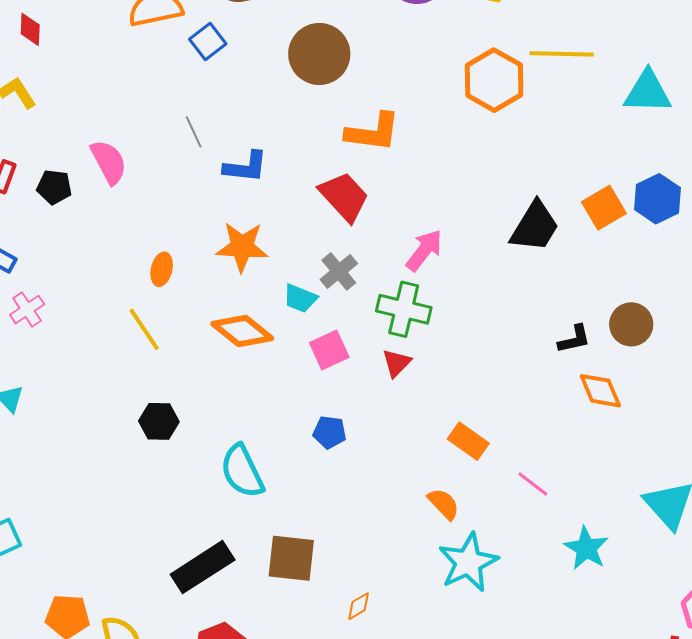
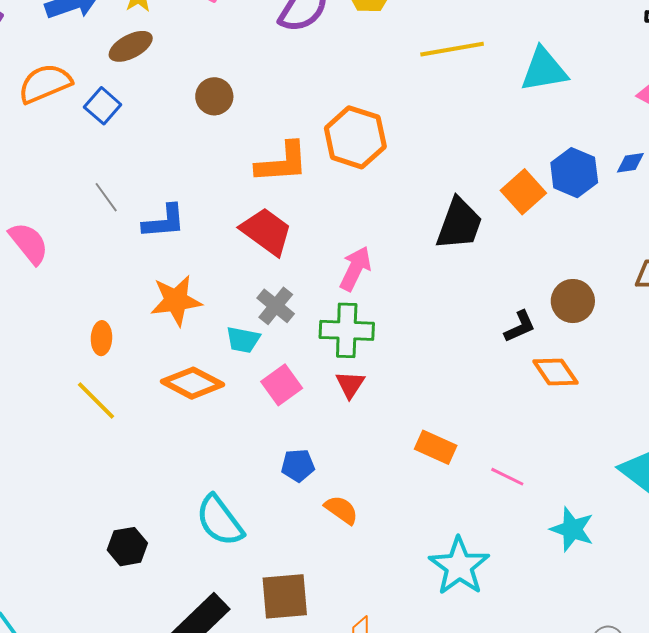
brown circle: (319, 54) -> (214, 96), size x0.6
orange hexagon: (494, 80) -> (355, 137), moved
black hexagon: (159, 421) -> (127, 547), moved
orange semicircle: (444, 504) -> (341, 510), moved

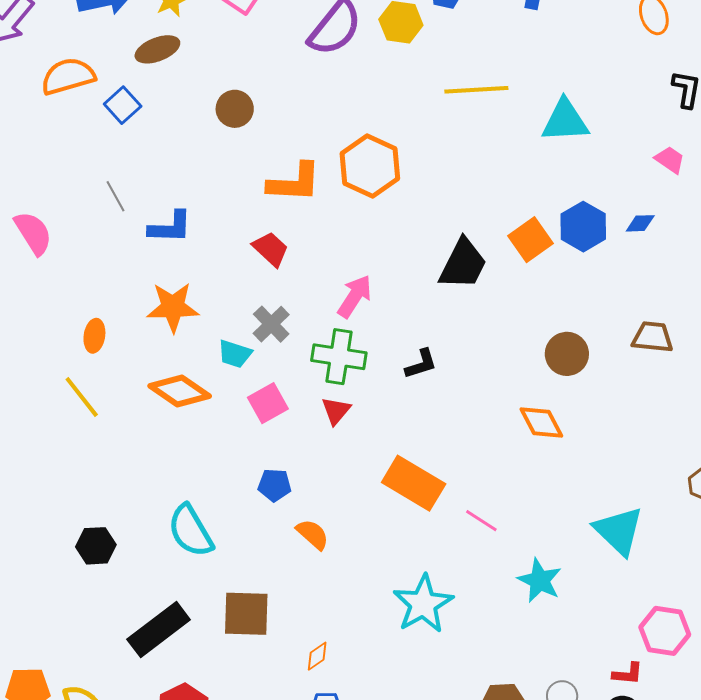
red trapezoid: (266, 231) -> (271, 249), size x0.7
black L-shape: (520, 327) -> (421, 364), moved
orange rectangle: (436, 447) -> (414, 483), size x1.5

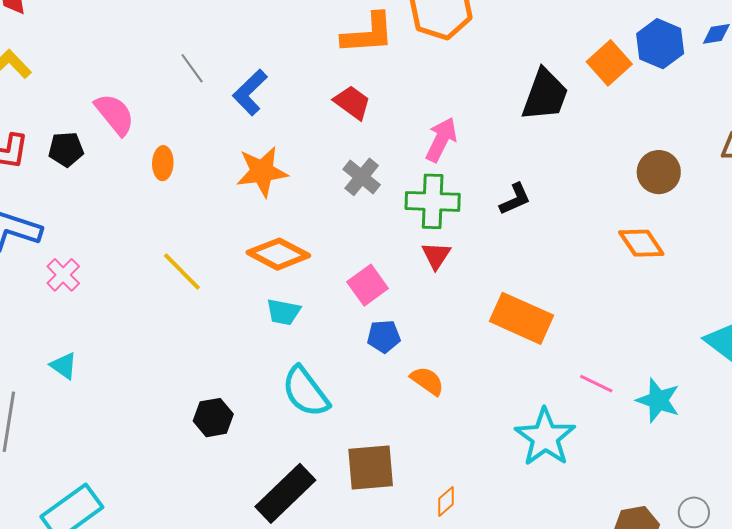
blue L-shape: (170, 227) -> (250, 92), turned 141
orange ellipse: (94, 336) -> (163, 163), moved
cyan trapezoid: (235, 354) -> (283, 312), moved
pink square: (268, 403) -> (368, 285), moved
pink line: (481, 521) -> (596, 384), moved

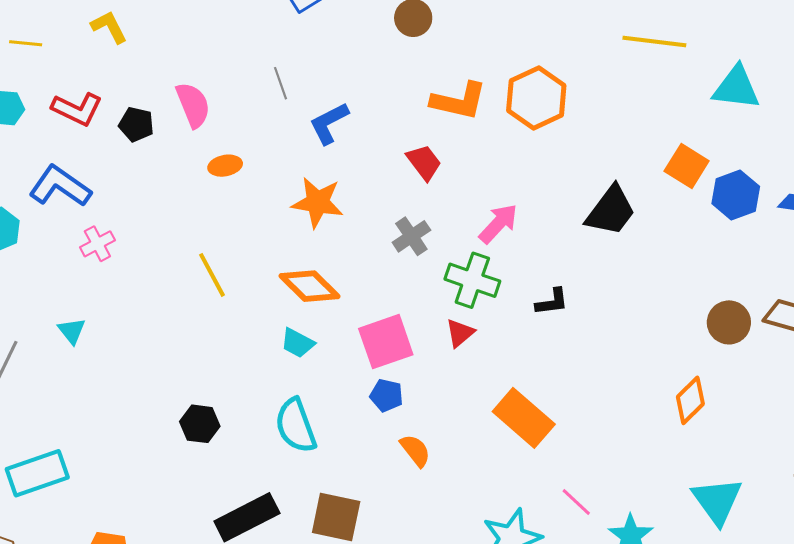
orange square: (609, 63) -> (687, 166), moved, turned -33
orange ellipse: (163, 163) -> (225, 166), turned 60
brown circle: (659, 172) -> (729, 322), moved
orange diamond: (641, 243) -> (690, 400), moved, turned 63
pink square: (368, 285) -> (386, 342), size x1.4

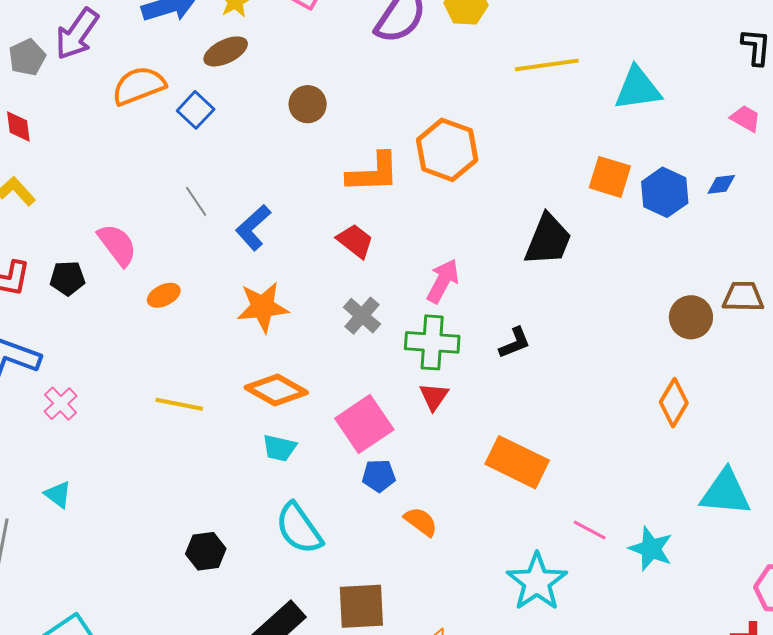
yellow line: (212, 275) -> (179, 404), turned -36
cyan triangle: (717, 501) -> (725, 493), turned -34

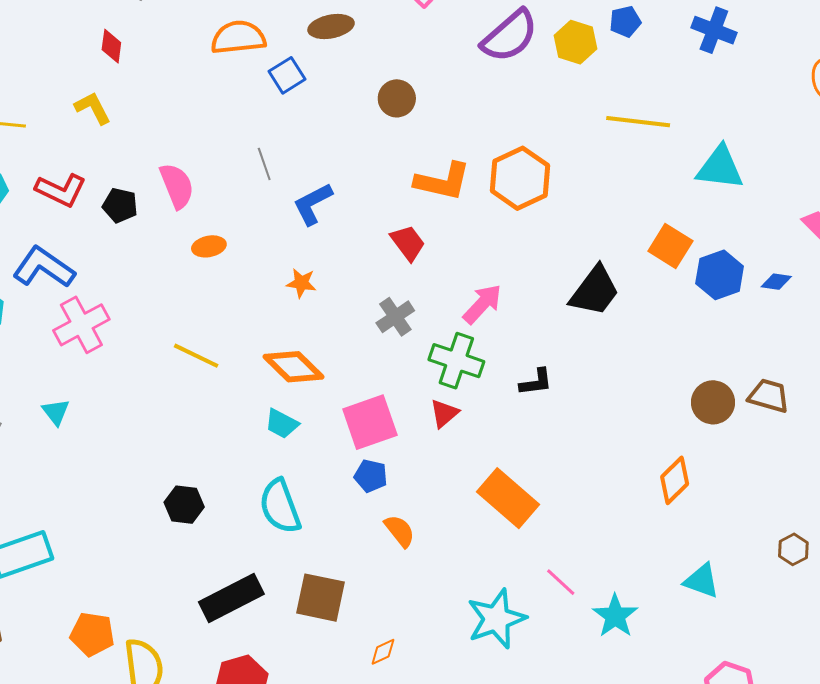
orange star: (263, 307) -> (301, 283), size x0.6
pink cross: (61, 404) -> (81, 325), size x1.6
cyan triangle: (725, 493) -> (702, 581), size x0.7

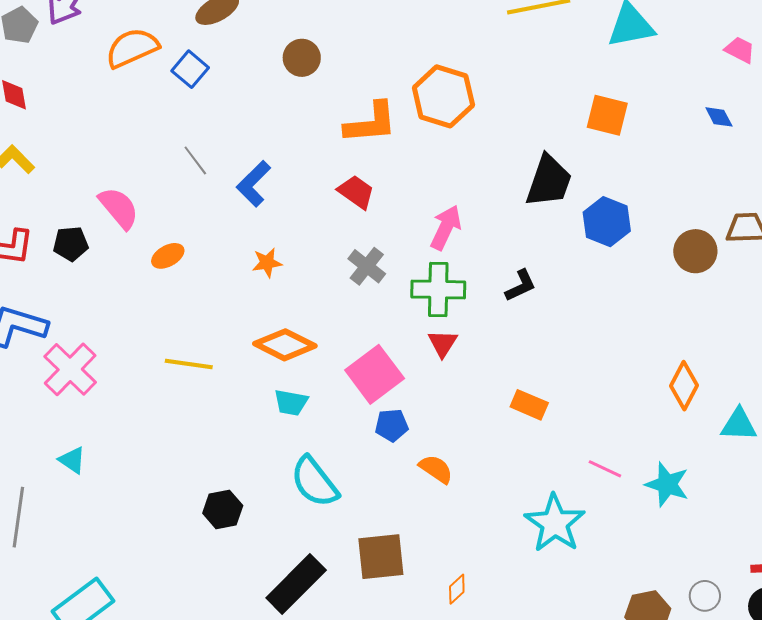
blue hexagon: (720, 275) -> (607, 222), moved
blue diamond: (776, 282) -> (719, 117), turned 72
orange diamond: (675, 480) -> (684, 386), moved
orange rectangle: (508, 498) -> (529, 405), size x0.6

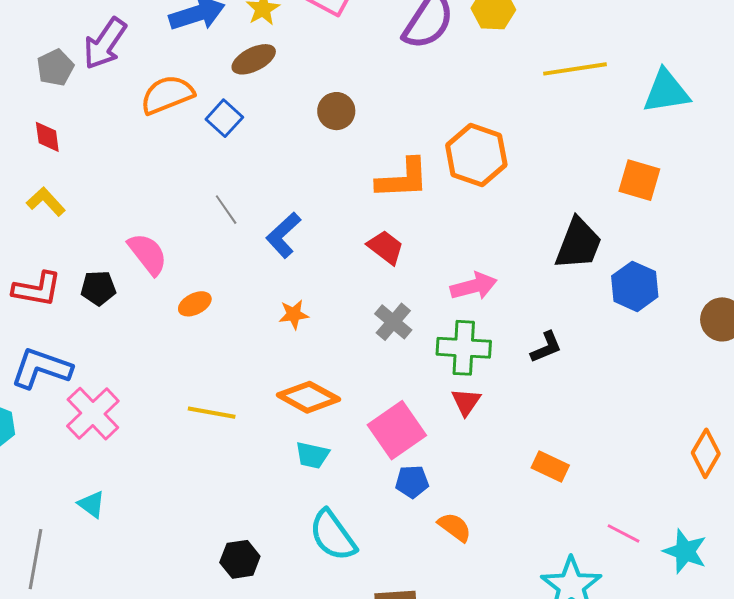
pink arrow: (446, 228) -> (474, 286), turned 48

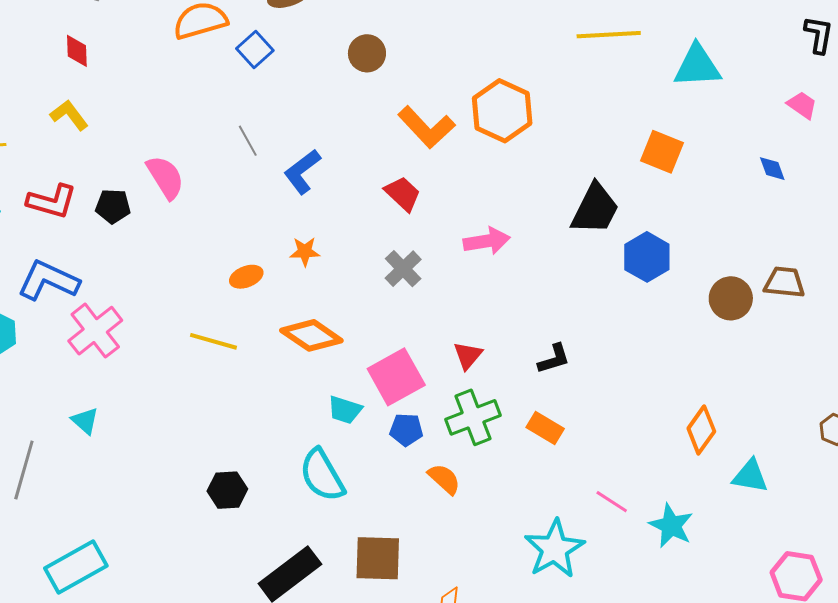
orange L-shape: (403, 179) -> (426, 127), turned 44
orange ellipse: (195, 304) -> (246, 277), moved
black L-shape: (546, 347) -> (554, 359), moved
green cross: (464, 348) -> (473, 417), moved, turned -30
cyan trapezoid: (312, 455) -> (345, 410), moved

